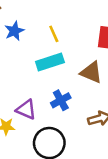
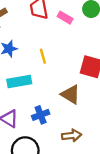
cyan rectangle: (50, 62) -> (19, 81), moved

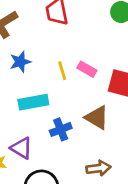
pink rectangle: (65, 18) -> (87, 69), moved
blue cross: (41, 115) -> (61, 129), moved

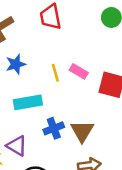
brown triangle: (97, 118) -> (82, 131), moved, turned 30

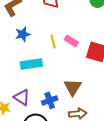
blue cross: (54, 128) -> (50, 100), moved

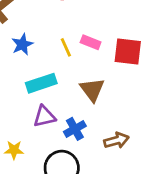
brown triangle: (73, 87) -> (92, 90), moved
purple triangle: (22, 97) -> (44, 116), moved, turned -36

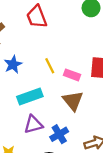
pink rectangle: (91, 42) -> (72, 75), moved

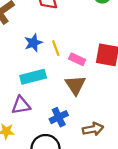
blue star: (13, 64) -> (33, 43), moved
purple triangle: (33, 124) -> (21, 105), moved

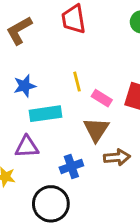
blue star: (33, 43) -> (25, 86), moved
brown arrow: (93, 129) -> (117, 157), moved

